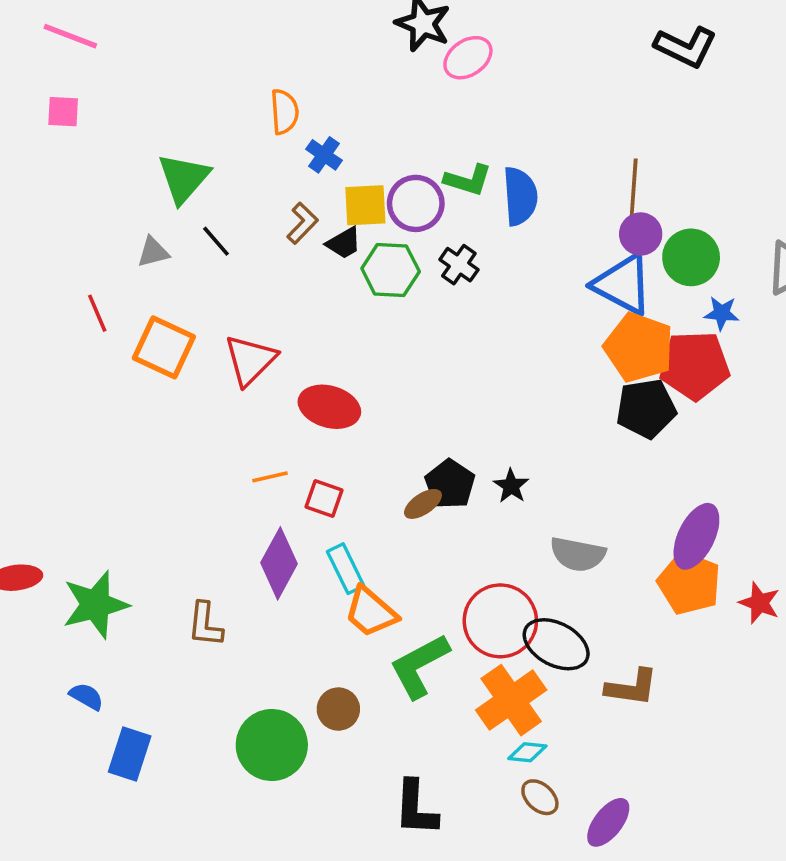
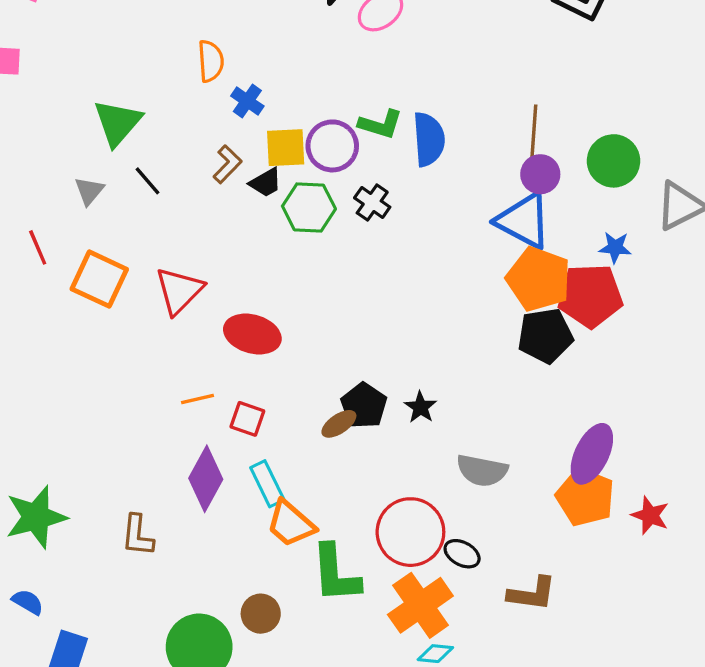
gray triangle: (153, 252) -> (89, 191), turned -36
green circle: (691, 257) -> (614, 161), moved
black ellipse: (556, 644) -> (462, 554), size x0.6
green L-shape: (419, 666) -> (336, 574), turned -66

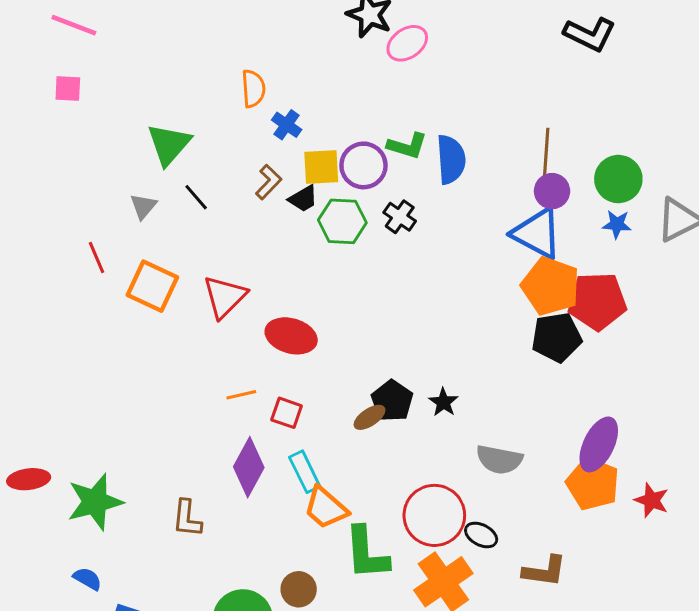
blue star: (615, 247) -> (617, 224), moved

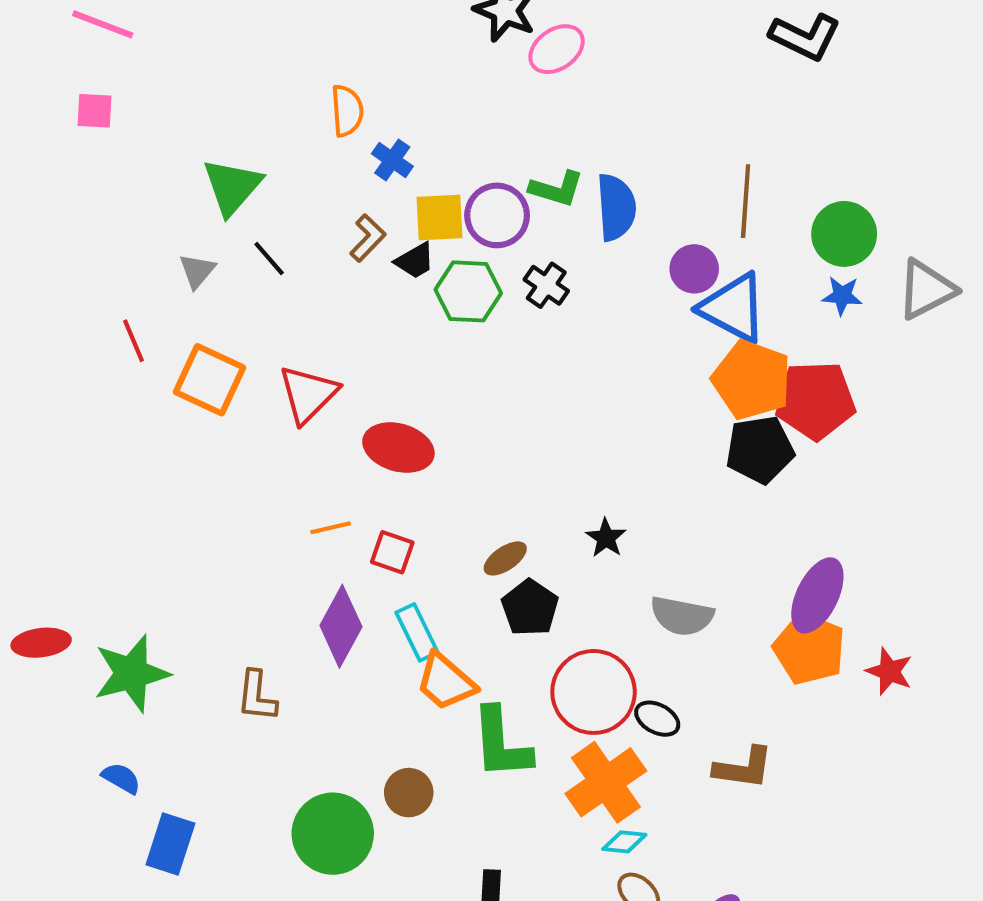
purple circle: (552, 191) -> (694, 269), moved
black pentagon: (392, 401) -> (530, 608), moved

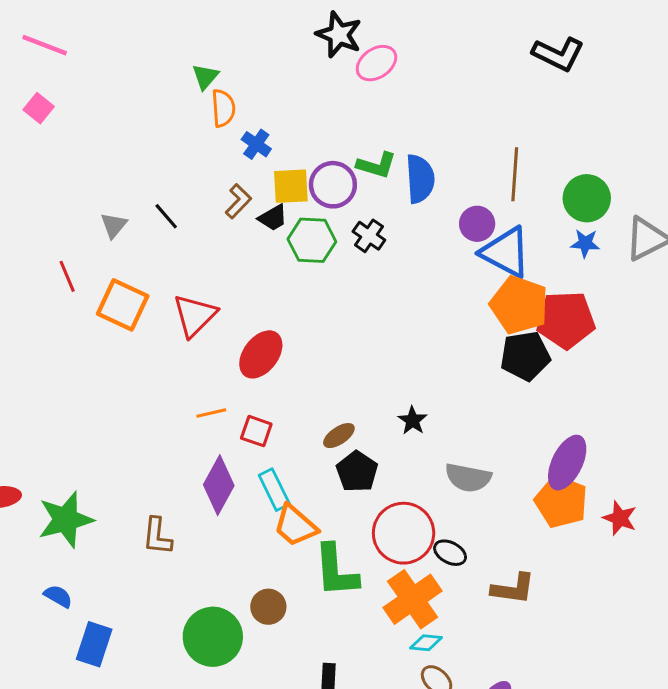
pink square: (94, 111) -> (39, 108), turned 36
green triangle: (232, 187) -> (205, 77), moved, size x0.6
red ellipse: (398, 448) -> (261, 354), turned -69

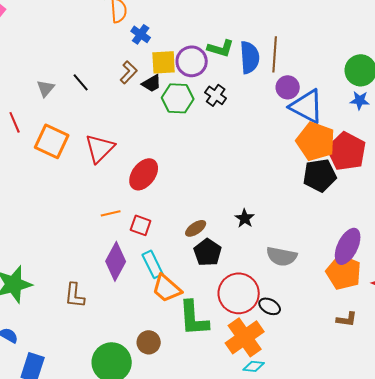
brown line: (515, 174) -> (275, 54), moved
red pentagon: (566, 320) -> (347, 151), turned 30
brown L-shape: (513, 589) -> (347, 319), moved, size x0.7

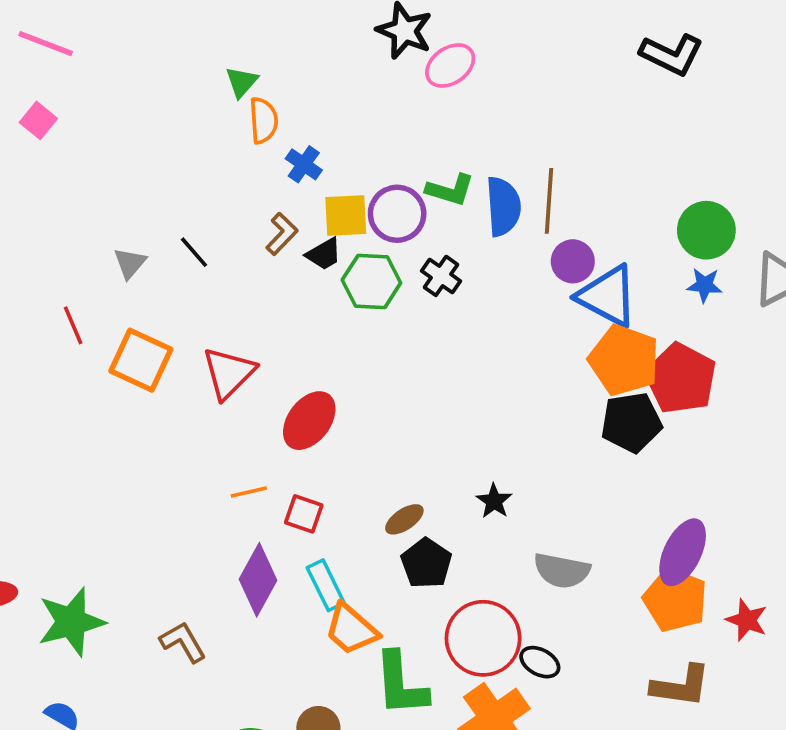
brown L-shape: (75, 295) -> (183, 642), turned 144
brown L-shape: (347, 319) -> (681, 686), size x1.6

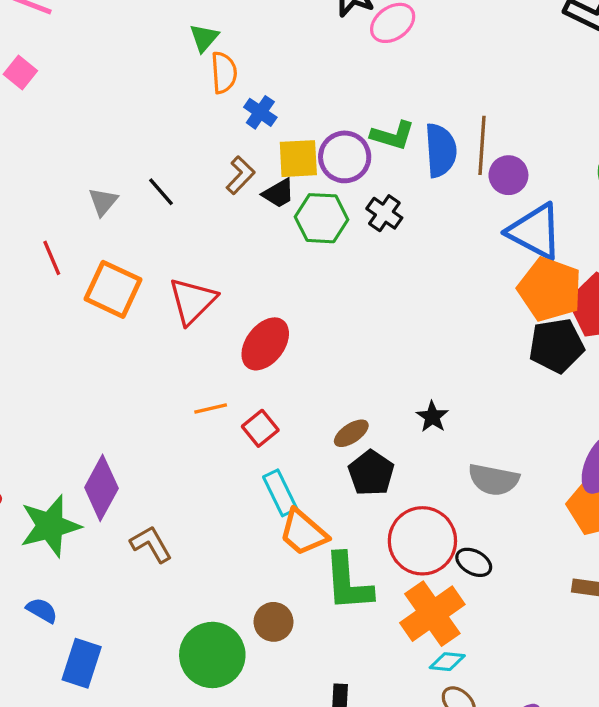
purple circle: (573, 261) -> (508, 175), moved
red square: (304, 514) -> (260, 428), turned 32
purple diamond: (258, 580) -> (101, 488), moved

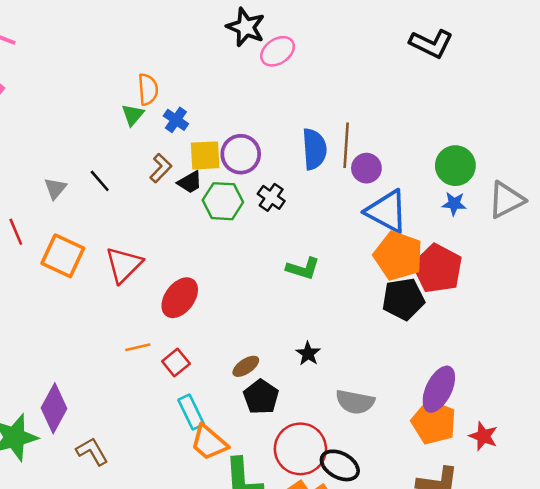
green triangle: (204, 38) -> (133, 115), moved
green L-shape: (393, 135) -> (303, 268), moved
black ellipse: (474, 562) -> (340, 465), size x1.4

